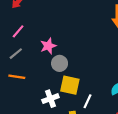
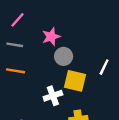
gray line: (16, 54) -> (15, 45), turned 48
white line: (88, 101) -> (104, 67), moved

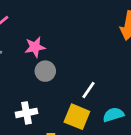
yellow square: (75, 81) -> (77, 117), moved

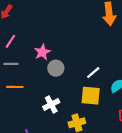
white line: (88, 90) -> (93, 73), turned 32

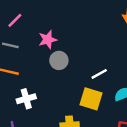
white cross: (51, 104) -> (26, 99), moved

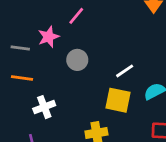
pink line: (15, 20) -> (76, 16), moved
pink star: (48, 40) -> (49, 37), moved

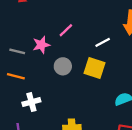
white line: (125, 71) -> (103, 42), moved
yellow square: (118, 100) -> (94, 68), moved

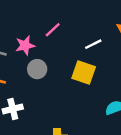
gray circle: (63, 66) -> (37, 69), moved

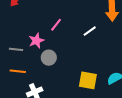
yellow square: (84, 72) -> (88, 80), moved

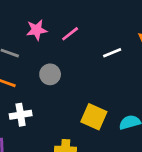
pink star: (36, 41) -> (37, 30), moved

